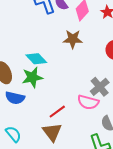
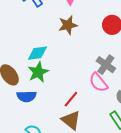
cyan diamond: (36, 59) -> (37, 53), turned -40
pink semicircle: (88, 102) -> (98, 82), turned 50

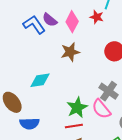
green star: (38, 72) -> (77, 108), moved
red line: (71, 99) -> (74, 126), turned 42

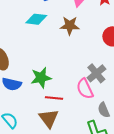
cyan diamond: (40, 80) -> (36, 19), moved
green star: (77, 108) -> (41, 78), moved

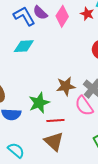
brown star: (70, 26) -> (66, 86), moved

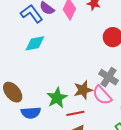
brown star: (66, 86) -> (83, 90), moved

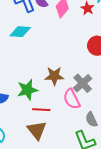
brown star: (83, 90) -> (54, 76), moved

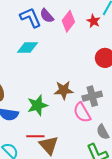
gray cross: (83, 83) -> (92, 96), turned 30
red line: (41, 110) -> (35, 136), moved

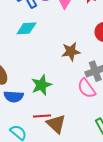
brown star: (64, 90) -> (71, 52), moved

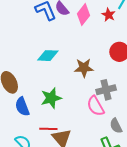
cyan diamond: (26, 28) -> (48, 56), moved
blue semicircle: (14, 97) -> (22, 107), turned 60

